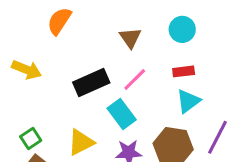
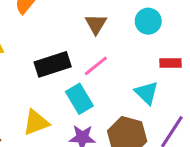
red rectangle: (184, 71) -> (171, 63), moved
cyan triangle: (188, 101) -> (147, 93), turned -45

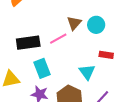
brown triangle: (96, 24) -> (74, 23), moved
pink line: (96, 66) -> (58, 39), moved

